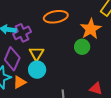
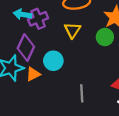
yellow triangle: (37, 53) -> (72, 30), moved

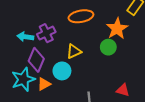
cyan arrow: (22, 14) -> (25, 37), moved
yellow triangle: (72, 30) -> (74, 51), moved, turned 35

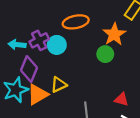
yellow triangle: (74, 51) -> (59, 85), moved
cyan circle: (62, 71) -> (57, 45), moved
orange triangle: (44, 84) -> (38, 94), size x1.5

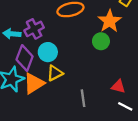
cyan circle: (57, 45) -> (48, 52), moved

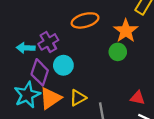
yellow triangle: (55, 73) -> (78, 98), moved

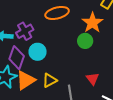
red triangle: (138, 98) -> (93, 79), moved, turned 40

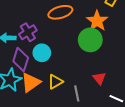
green circle: (85, 41) -> (90, 40), size x1.5

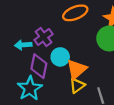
orange triangle: (31, 82) -> (76, 69), moved

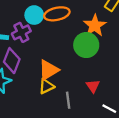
cyan circle: (60, 57) -> (34, 15), moved

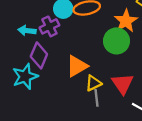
yellow triangle: (46, 86) -> (93, 83), moved
red triangle: (93, 86) -> (123, 84), size x1.5

